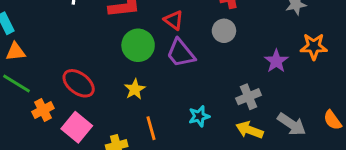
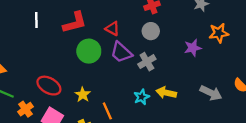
purple star: (276, 61) -> (193, 48), turned 30
yellow star: (135, 89) -> (83, 95), moved
gray cross: (249, 97) -> (147, 62), moved
yellow arrow: (249, 130) -> (166, 93), moved

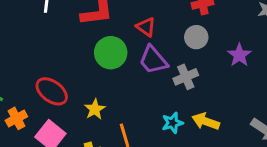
purple star: (193, 48) -> (239, 55), moved, turned -30

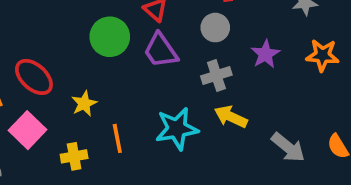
gray cross: (186, 77) -> (216, 75), moved
yellow arrow: (206, 121) -> (231, 117), moved
cyan star: (172, 123) -> (177, 129), size x1.6

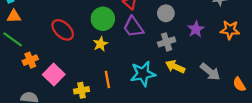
red ellipse: (34, 77) -> (63, 30), moved
yellow star: (84, 104) -> (100, 44), moved
gray arrow: (288, 147) -> (210, 72), moved

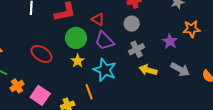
purple star: (196, 29) -> (170, 41), moved
cyan star: (143, 74) -> (105, 70), moved, turned -30

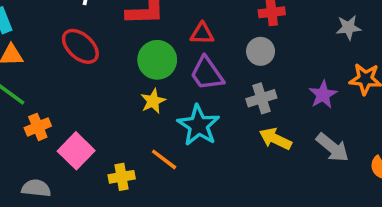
red triangle: (98, 19) -> (202, 34), turned -40
red ellipse: (42, 54) -> (80, 46), moved
orange line: (89, 92) -> (164, 159), turned -42

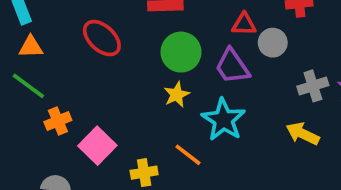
red triangle: (202, 34) -> (244, 24), moved
gray circle: (261, 51) -> (273, 43), moved
gray cross: (261, 98) -> (313, 86), moved

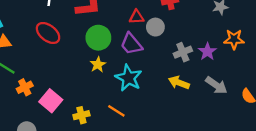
orange line: (188, 155) -> (116, 111), moved

